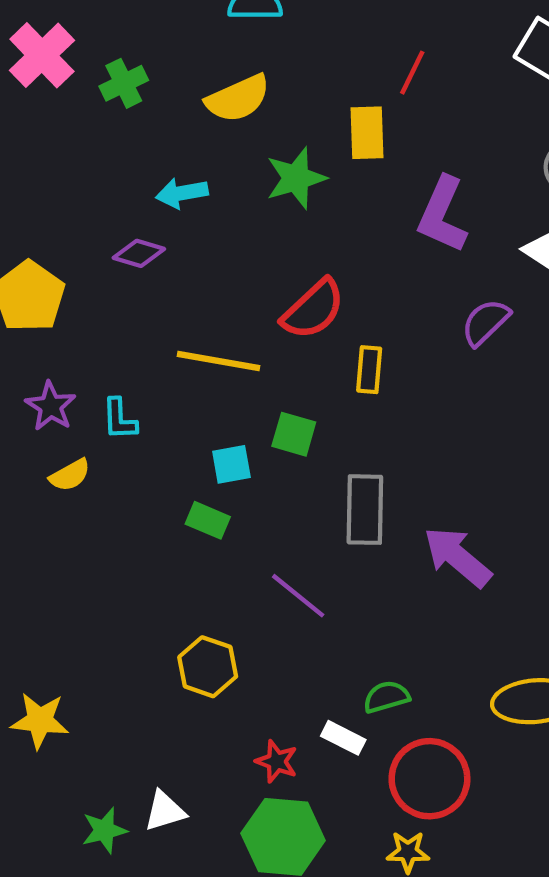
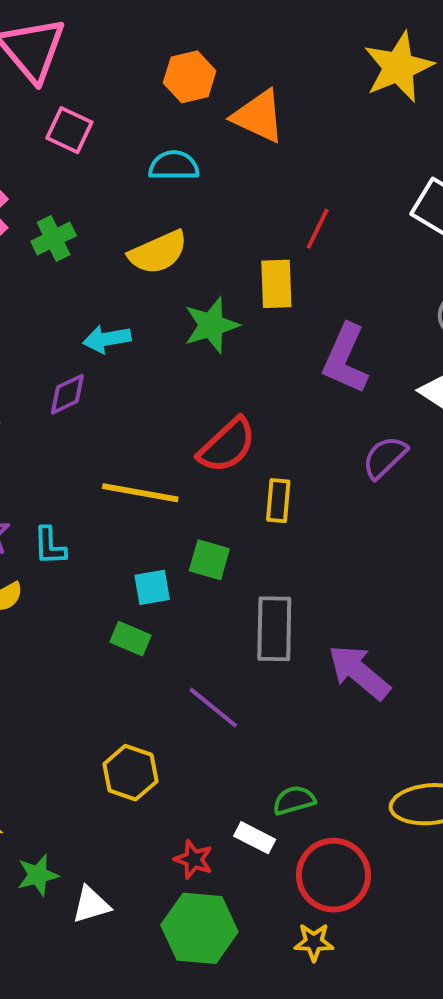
purple diamond: (139, 253) -> (67, 394), turned -42
green star: (104, 830) -> (38, 875), moved

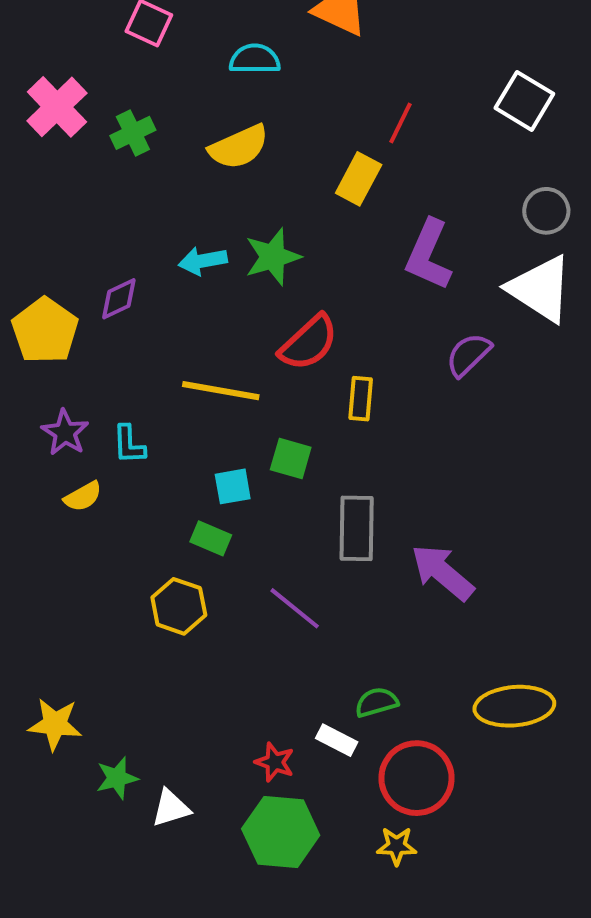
yellow rectangle: (276, 284) -> (359, 179), turned 30
green star: (211, 325) -> (273, 257), moved
cyan arrow: (107, 339) -> (203, 261), moved
purple diamond: (67, 394) -> (119, 299), moved
yellow hexagon: (130, 773) -> (179, 606), moved

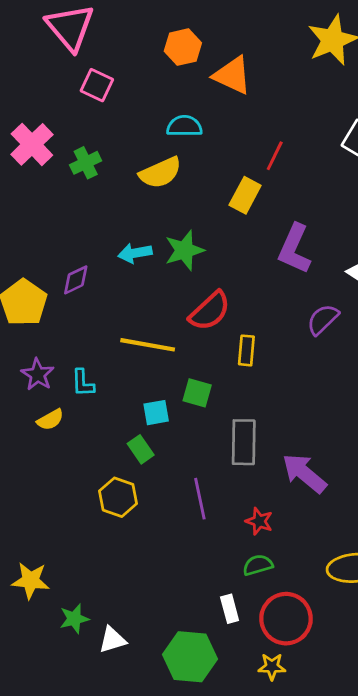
cyan semicircle: (255, 59) -> (184, 126), moved
green rectangle: (211, 538) -> (141, 449), turned 32
purple line: (295, 608) -> (200, 499), turned 39
white rectangle: (337, 740) -> (230, 609), moved, turned 48
red star: (275, 762) -> (259, 521), moved

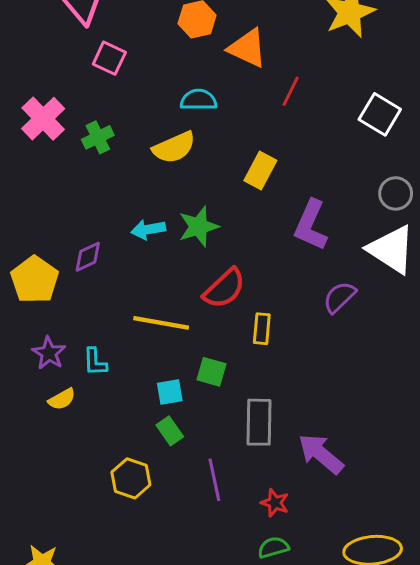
red line: (275, 156) -> (291, 91), moved
green rectangle: (141, 449) -> (170, 431), moved

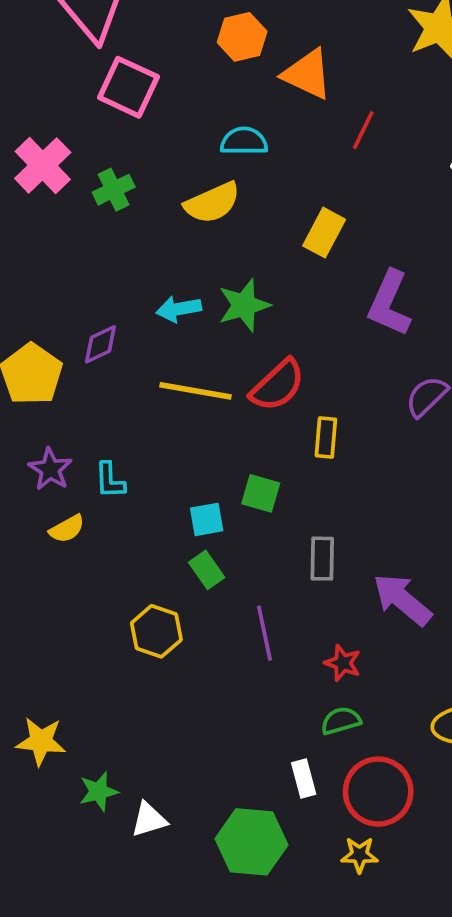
pink square: (109, 58) -> (128, 87), size x1.4
yellow line: (161, 323) -> (196, 391), moved
gray rectangle: (259, 422) -> (322, 559), size x0.7

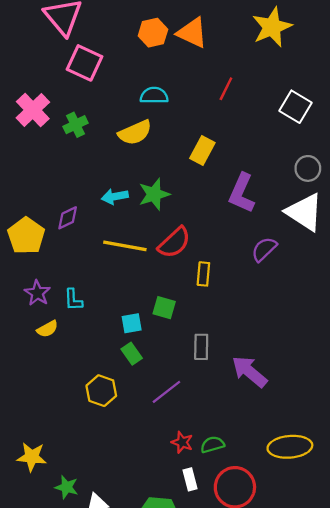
orange triangle: (307, 74) -> (192, 33), moved
purple line: (264, 633) -> (166, 392), turned 64
red star: (343, 663) -> (182, 442), moved
green star: (99, 792) -> (67, 487), turned 30

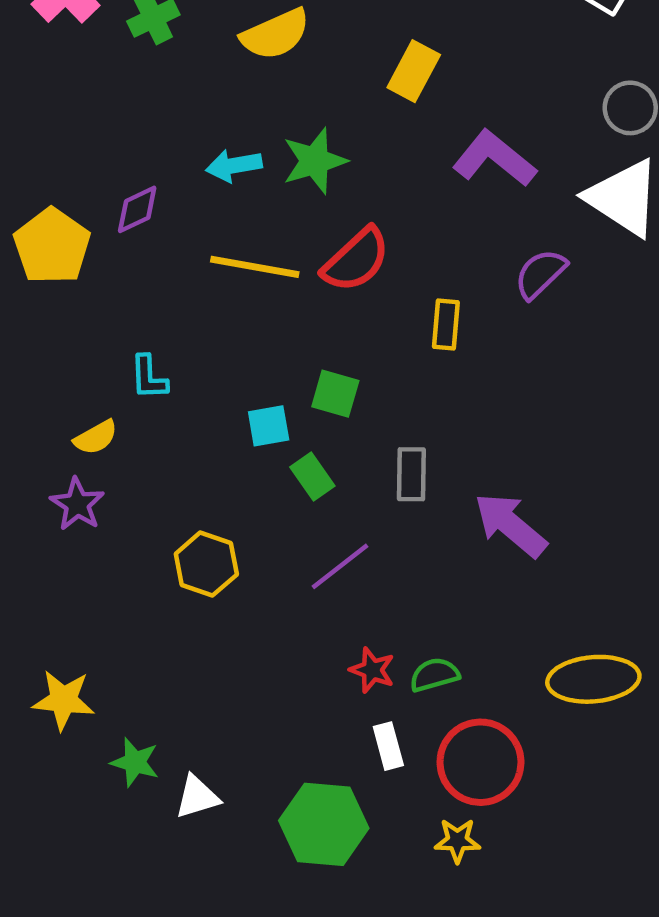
purple L-shape: (242, 193) -> (494, 159), turned 105
yellow rectangle: (203, 274) -> (446, 324), moved
purple star: (37, 293) -> (77, 504), moved
green rectangle: (132, 354) -> (312, 477), moved

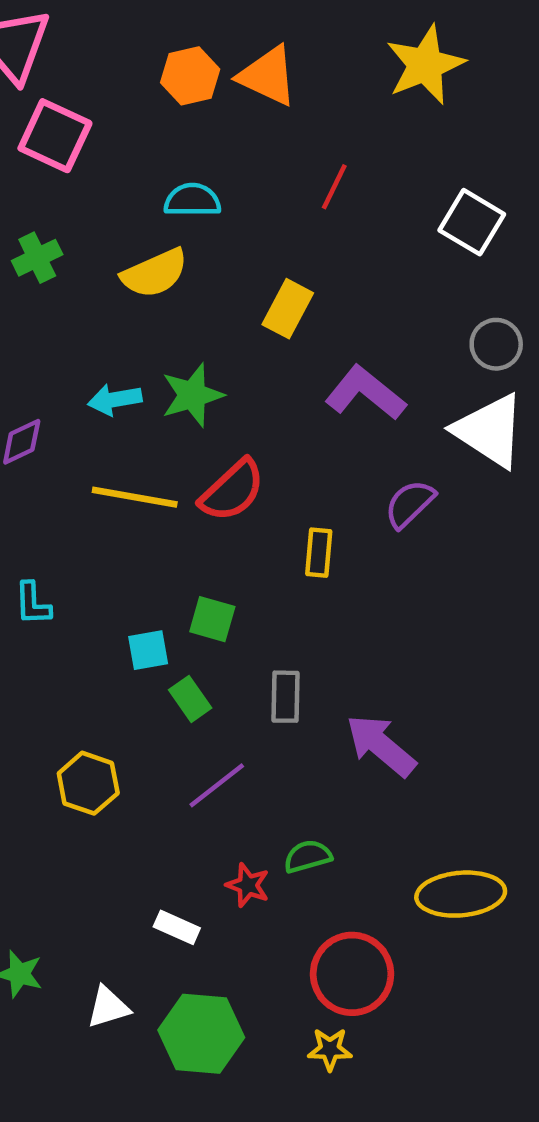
green semicircle: (434, 675) -> (308, 856), moved
white rectangle: (388, 746) -> (177, 927), moved, turned -51
white triangle: (197, 797) -> (108, 1007), moved

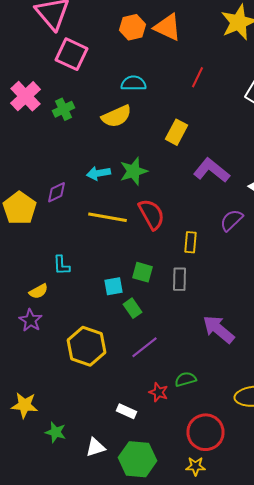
red semicircle: (232, 491) -> (152, 214), turned -76
gray rectangle: (286, 697) -> (180, 279), moved
yellow hexagon: (88, 783) -> (86, 346), size x1.4

